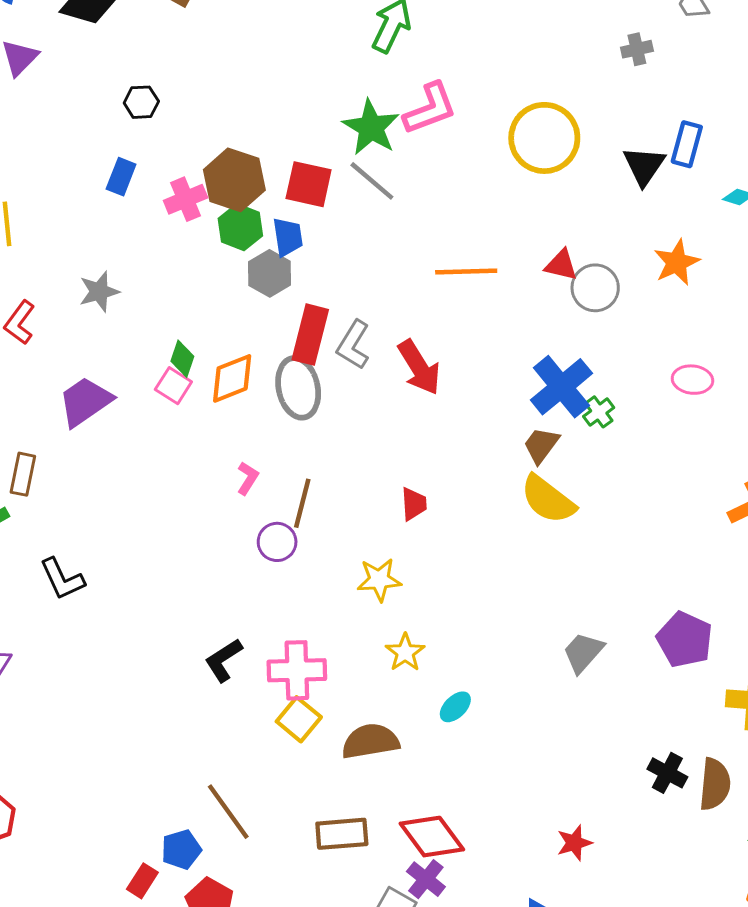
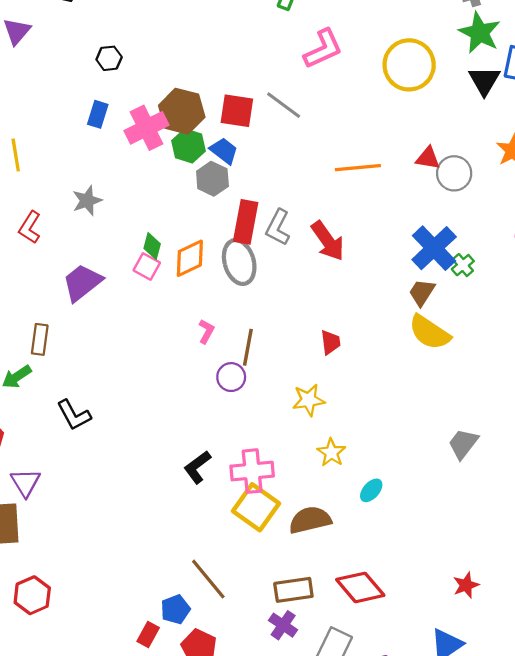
green star: (371, 127) -> (480, 33), moved
pink cross: (186, 199) -> (147, 128), size x1.4
blue trapezoid: (288, 237) -> (224, 151), turned -40
yellow square: (299, 719) -> (256, 507), size x1.4
purple cross: (426, 879) -> (283, 625), moved

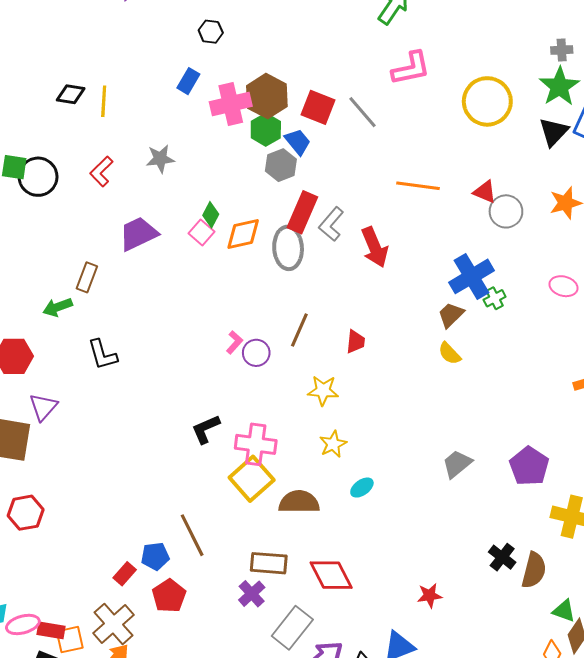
pink L-shape: (206, 331) -> (234, 342), moved
yellow semicircle: (430, 332) -> (449, 353), size x0.6
brown line: (248, 347) -> (299, 330), moved

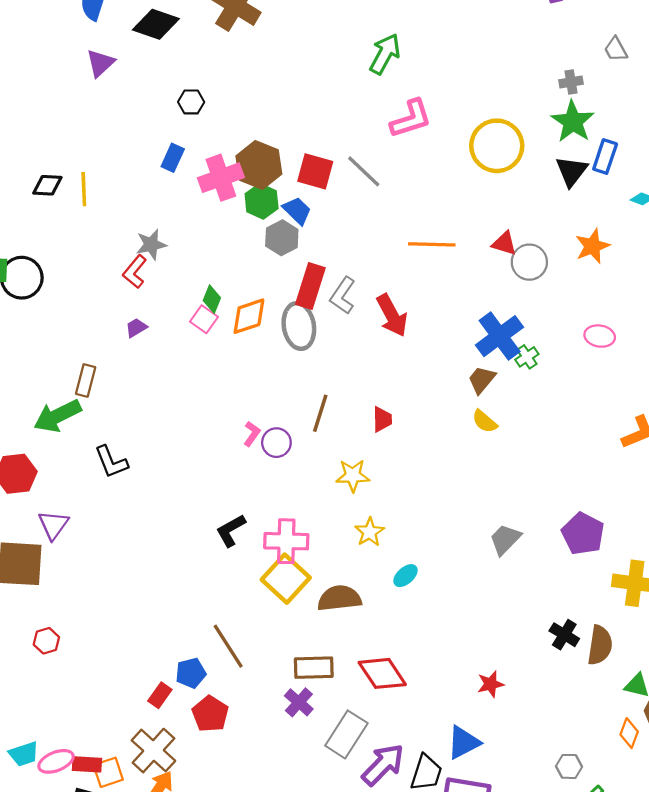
red L-shape: (101, 171) -> (135, 272), moved
purple trapezoid: (138, 234) -> (136, 328), size x0.5
green arrow: (58, 307) -> (57, 416), size x1.5
red hexagon: (26, 513) -> (46, 641), size x0.7

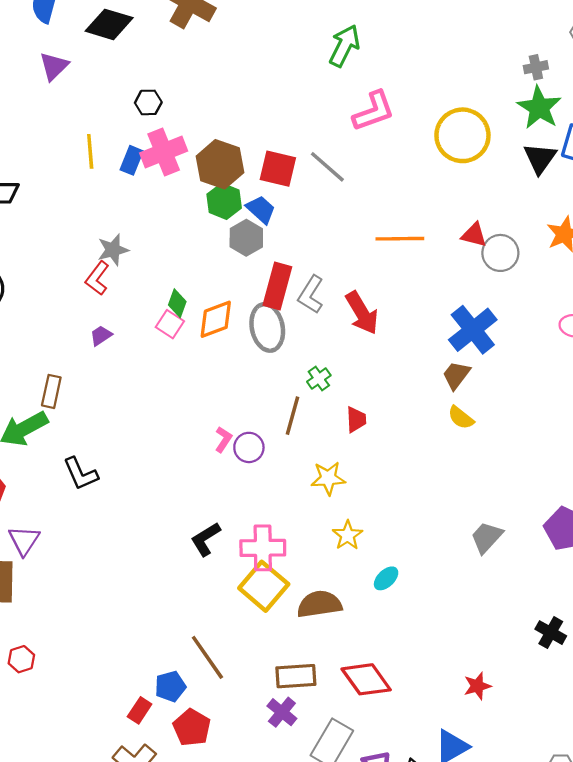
pink cross: (221, 178) -> (164, 152), moved
yellow line: (84, 189) -> (90, 151), moved
green cross: (527, 357) -> (319, 379), moved

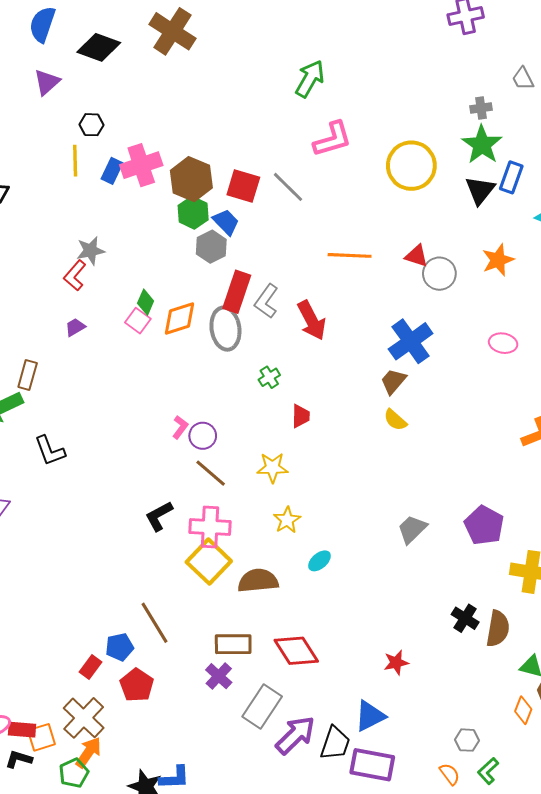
black hexagon: (148, 102) -> (92, 125), moved
brown line: (293, 416) -> (211, 473), moved, turned -68

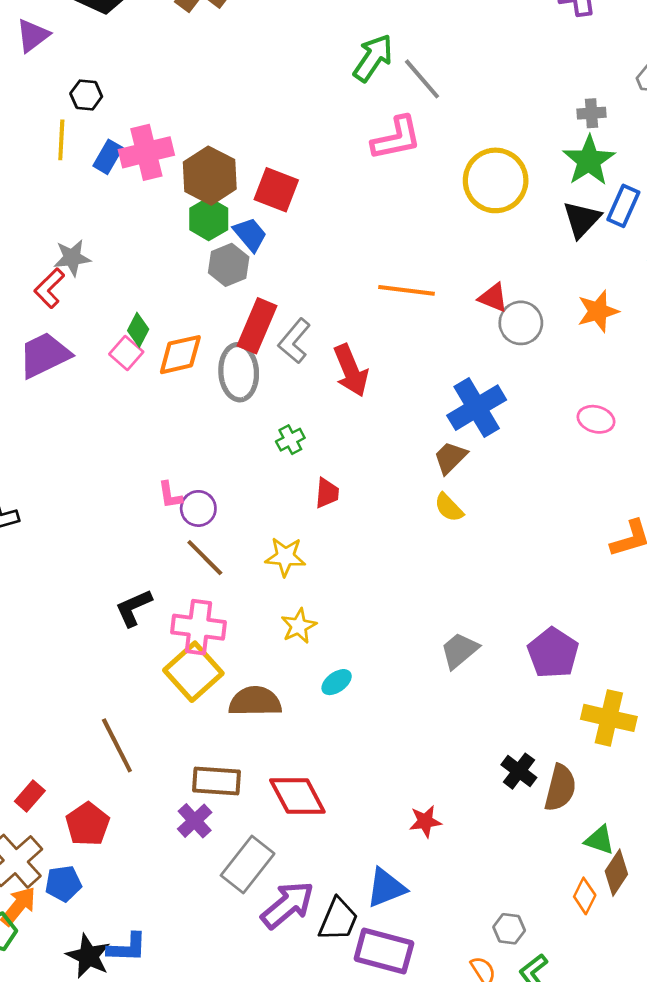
gray line: (288, 187) -> (422, 79), moved
purple trapezoid: (75, 327) -> (44, 355), size x2.0
pink L-shape: (180, 427) -> (170, 495), turned 130
blue pentagon: (120, 647) -> (63, 884), moved

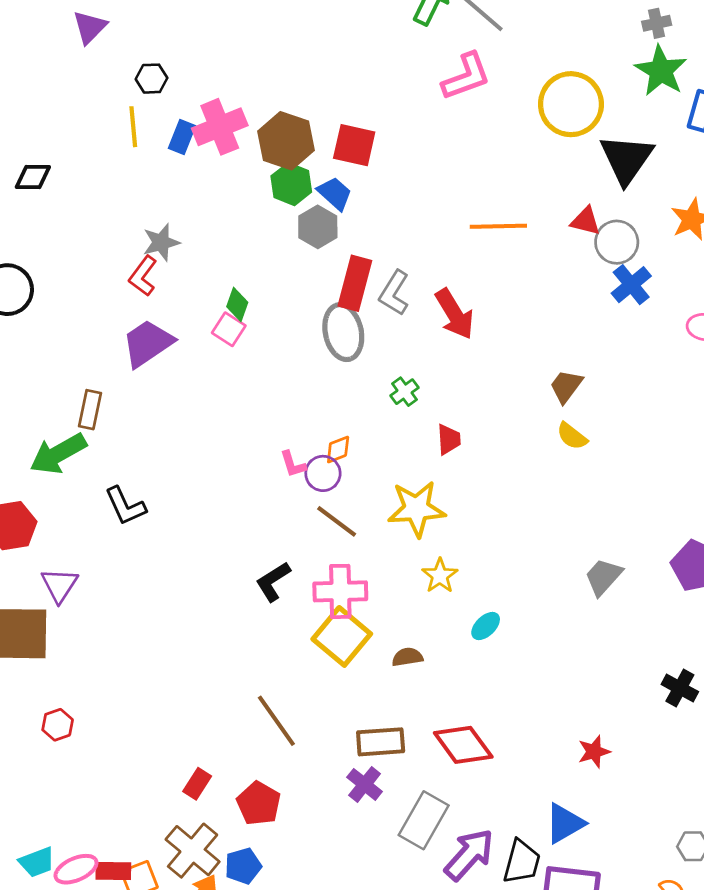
black triangle: (582, 219) -> (626, 159), moved, size x1.4
orange diamond: (180, 355) -> (338, 449), moved, size x0.6
blue cross: (477, 408) -> (631, 285), moved, size x0.7
yellow star: (285, 557) -> (416, 509), size x1.4
brown semicircle: (255, 701) -> (407, 657), size x0.6

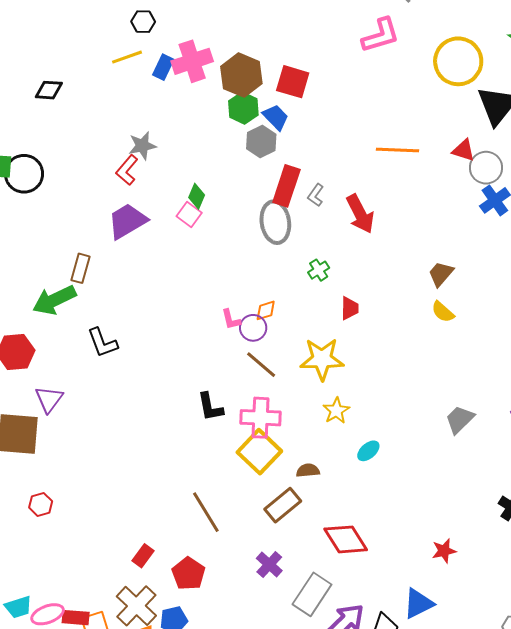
yellow line: (133, 127) -> (127, 57), turned 72
gray L-shape: (394, 293) -> (316, 195), size x0.7
black L-shape: (273, 582) -> (210, 407), turned -72
brown rectangle: (381, 742) -> (283, 505), moved, turned -39

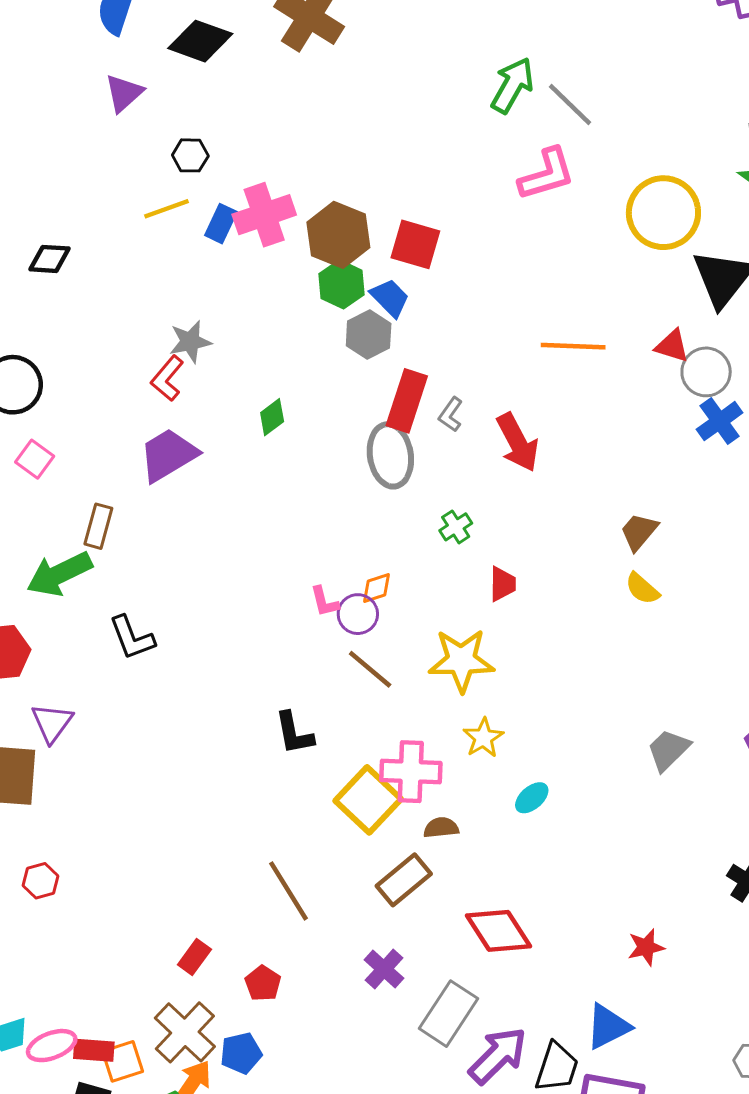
green diamond: (197, 196) -> (272, 417), turned 30
pink square: (189, 214) -> (35, 459), moved
pink cross: (260, 418) -> (411, 772), moved
red pentagon: (189, 574) -> (263, 983), size x0.7

